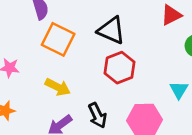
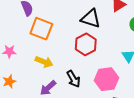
black triangle: (111, 30) -> (91, 19), moved

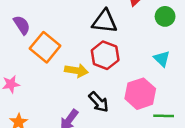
orange square: (41, 29) -> (45, 47), turned 30
yellow arrow: (44, 62) -> (76, 71), moved

